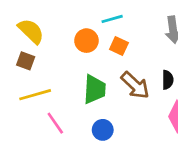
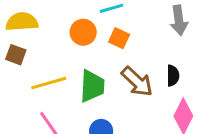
yellow semicircle: (31, 31) -> (22, 22), turned -48
yellow line: (35, 95) -> (49, 83), moved

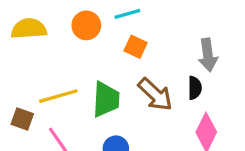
gray arrow: (179, 20) -> (208, 55), moved
orange circle: (83, 32) -> (86, 25), moved
brown square: (16, 55) -> (22, 119), moved

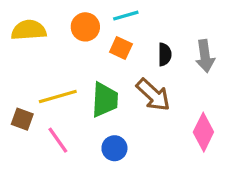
orange square: (136, 47) -> (121, 48), moved
black semicircle: (195, 88) -> (165, 54), moved

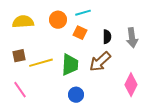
brown arrow: (153, 95) -> (100, 62), turned 95
brown square: (22, 119) -> (19, 56), moved, turned -32
pink line: (58, 140) -> (20, 90), moved

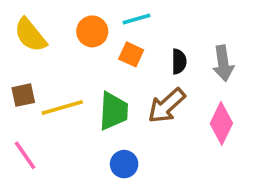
yellow semicircle: (23, 22) -> (30, 35), turned -125
pink diamond: (131, 85) -> (221, 123), moved

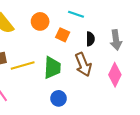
cyan line: (136, 19) -> (76, 14), moved, turned 35
brown arrow: (167, 106) -> (83, 65), turned -70

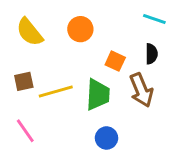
cyan line: (76, 14) -> (154, 19), moved
orange square: (63, 35) -> (115, 61), moved

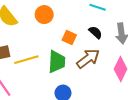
black semicircle: (151, 54) -> (95, 32), turned -48
brown arrow: (141, 90) -> (88, 59), turned -105

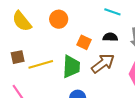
black semicircle: (95, 32) -> (110, 37), turned -40

